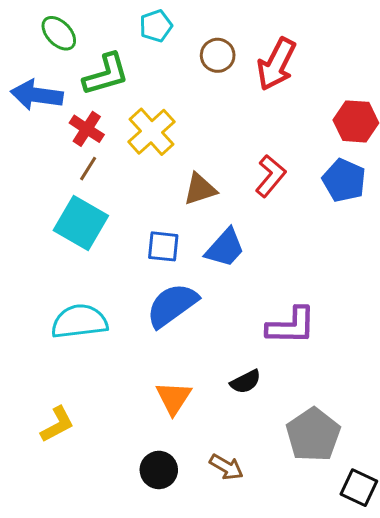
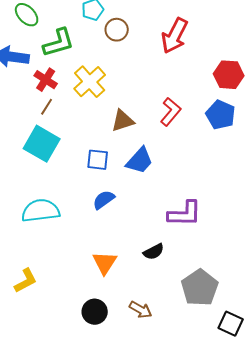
brown circle: (218, 55) -> (117, 30), moved
blue semicircle: (172, 305) -> (104, 200), size x0.6

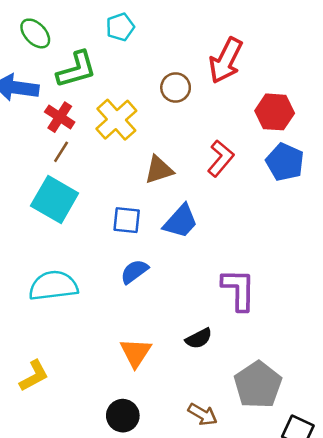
brown circle: (117, 30) -> (176, 88), moved
red hexagon: (229, 75) -> (275, 112), moved
purple L-shape: (185, 214) -> (239, 290), turned -90
brown arrow: (141, 310) -> (203, 414), moved

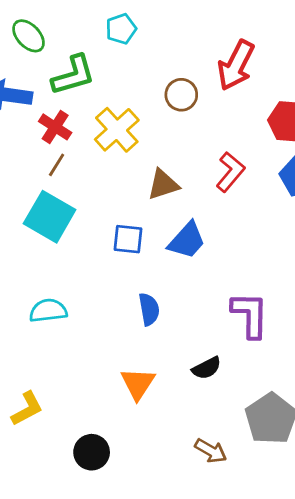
blue semicircle: (134, 272) -> (149, 309), moved, turned 116
cyan semicircle: (53, 286) -> (48, 311), size x0.7
black circle: (123, 416) -> (92, 452), moved

